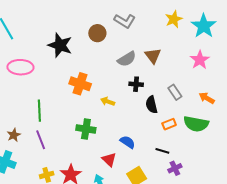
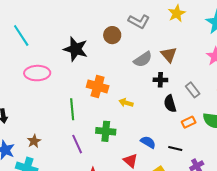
yellow star: (174, 19) -> (177, 13), moved
black cross: (136, 84) -> (160, 80), moved
green line: (39, 111) -> (72, 109), moved
purple line: (41, 140) -> (77, 144), moved
black line: (162, 151) -> (175, 148), moved

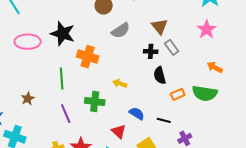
black star: (76, 49) -> (63, 34), moved
gray semicircle: (143, 59) -> (121, 30), moved
gray rectangle: (193, 90) -> (172, 47), moved
yellow arrow: (126, 103) -> (120, 83), moved
brown star: (34, 141) -> (28, 99), moved

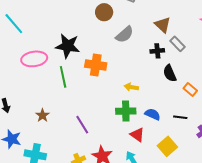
green line: (62, 79) -> (63, 77), moved
orange rectangle: (178, 94) -> (190, 89), turned 72
green cross: (95, 102) -> (126, 111), moved

